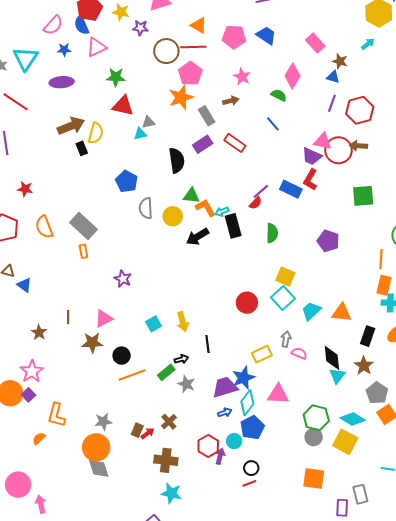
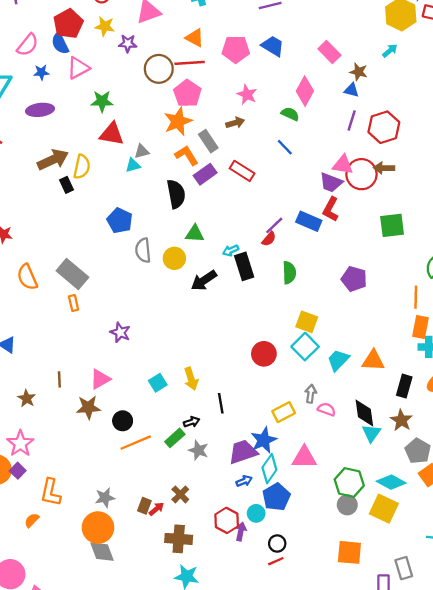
orange L-shape: (205, 208) -> (187, 155), moved

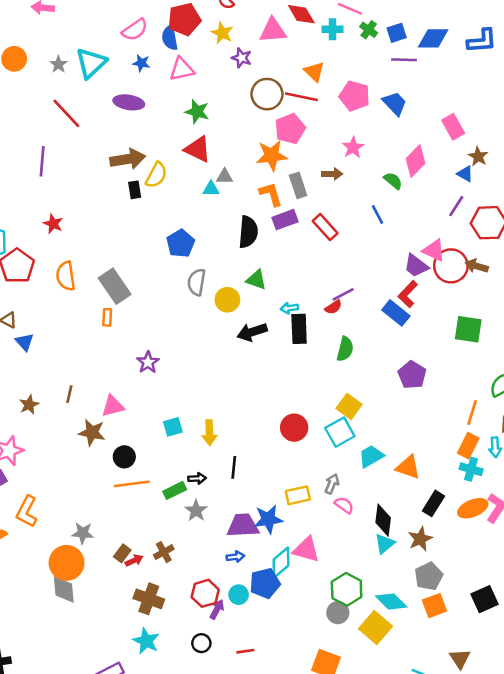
blue rectangle: (309, 221) -> (396, 313), moved
cyan diamond: (269, 469) -> (281, 562), moved
black circle: (277, 544) -> (201, 643), moved

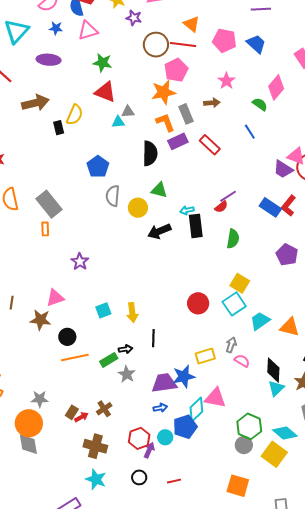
brown arrow: (128, 159) -> (35, 103), moved
red L-shape: (408, 294) -> (289, 206), moved
brown line: (69, 394) -> (12, 303), moved

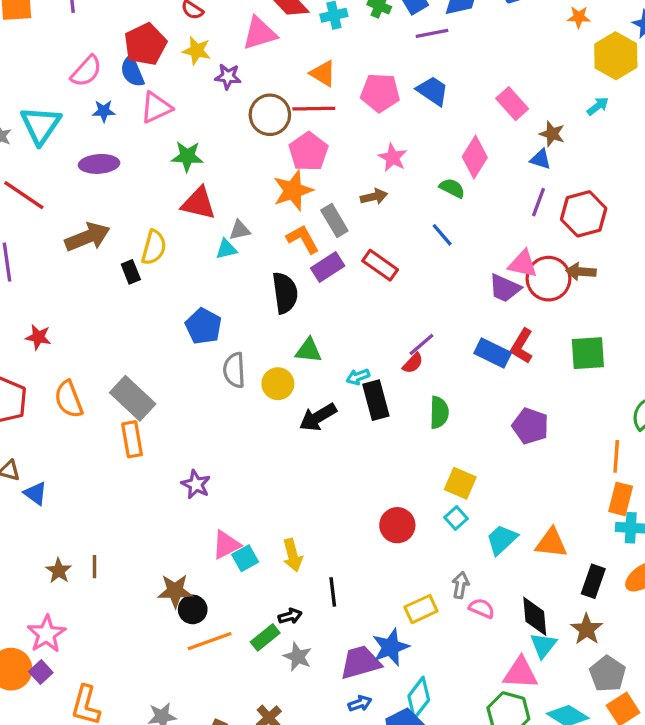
orange rectangle: (45, 229) -> (132, 439), size x1.5
pink triangle: (55, 298) -> (226, 545), moved
cyan square: (234, 304) -> (456, 518), size x0.6
brown star: (40, 320) -> (175, 591), moved
pink triangle: (215, 398) -> (520, 673), moved

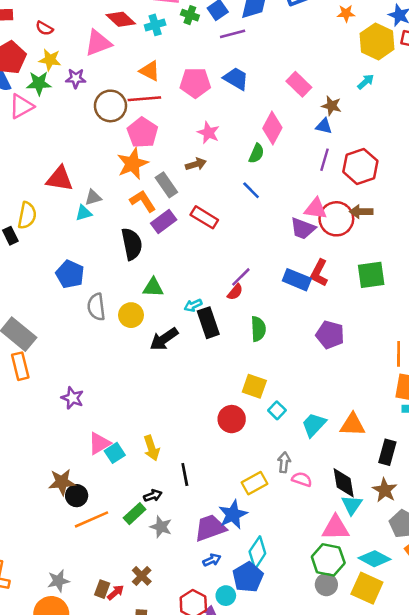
green star: (187, 156) -> (39, 83), moved
green semicircle: (452, 188) -> (256, 153), turned 90
yellow square: (460, 483) -> (254, 386), moved

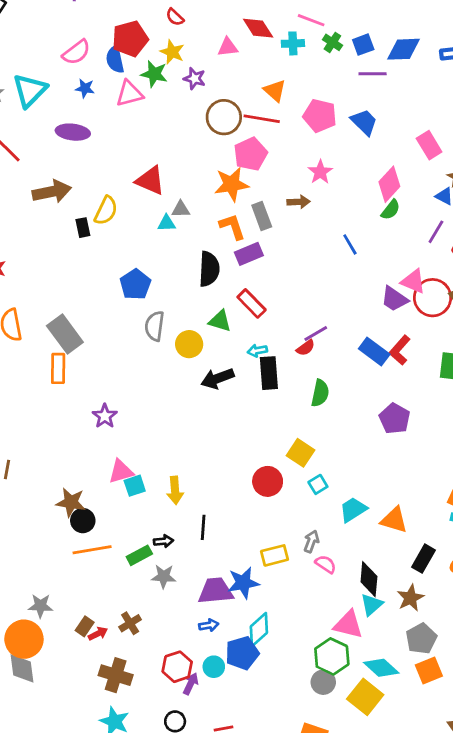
pink triangle: (98, 43) -> (228, 47), size x0.7
green semicircle: (256, 153) -> (391, 210), moved
red rectangle: (204, 217) -> (252, 303), moved
gray star: (161, 527) -> (164, 576), turned -30

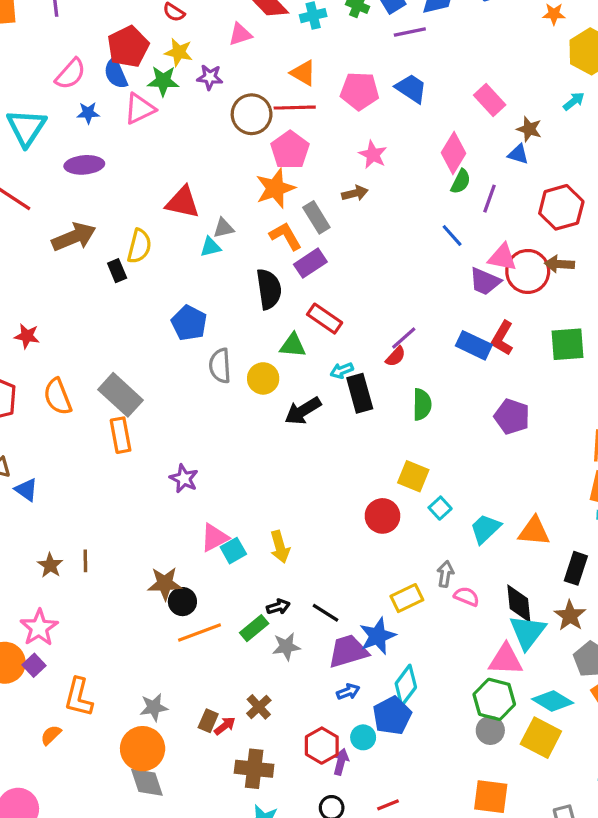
purple line: (436, 232) -> (490, 199), moved
blue line: (350, 244) -> (452, 236), moved
black line: (203, 527) -> (326, 613), moved, turned -50
cyan triangle: (372, 605) -> (528, 632), size x1.4

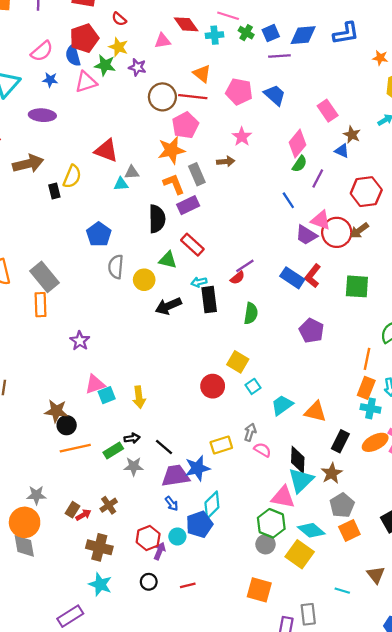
brown arrow: (559, 264) -> (359, 230), turned -48
blue arrow: (348, 692) -> (172, 504), turned 64

